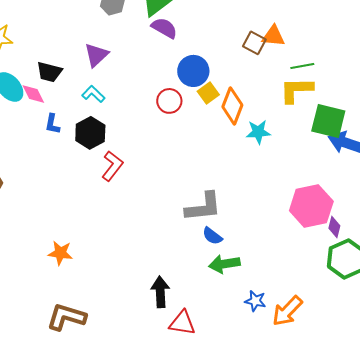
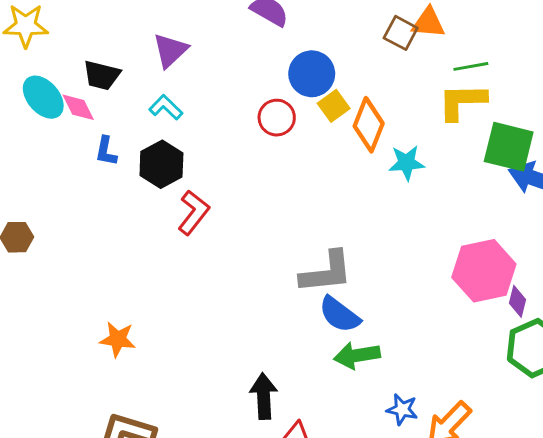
blue semicircle: (212, 236) -> (339, 315), size x1.4

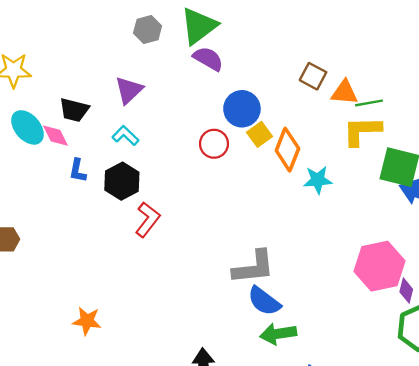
orange triangle: (428, 23) -> (345, 92), moved

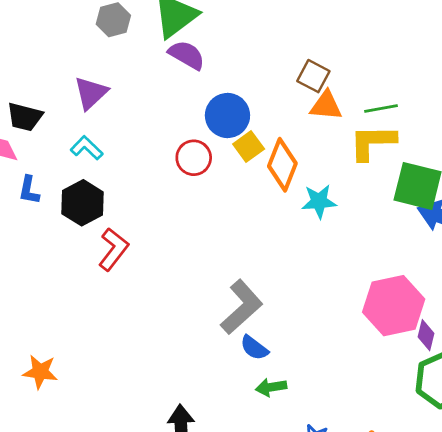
orange triangle: (345, 92) -> (326, 106), moved
gray L-shape: (254, 267) -> (242, 307), turned -36
blue semicircle: (264, 301) -> (254, 348), size x0.7
green arrow: (278, 334) -> (271, 387), size x0.7

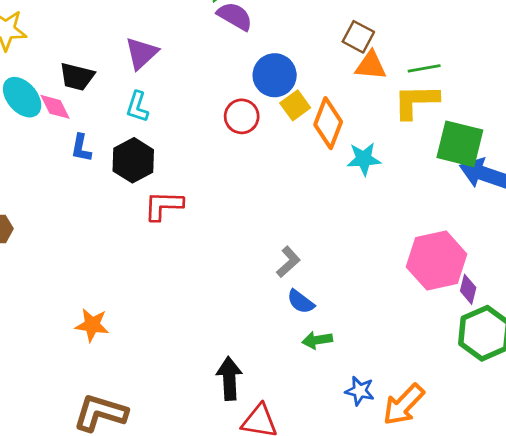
cyan L-shape: (87, 148) -> (137, 107), turned -116
red L-shape: (113, 249) -> (163, 206), turned -126
gray L-shape: (242, 307) -> (288, 262), size x0.6

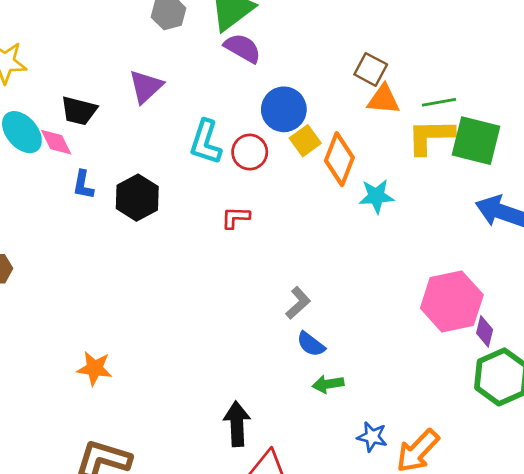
cyan L-shape: (137, 107) -> (206, 142), moved, size x1.4
green square: (460, 144) -> (476, 141), moved
red L-shape: (163, 206) -> (235, 218), moved, size x0.7

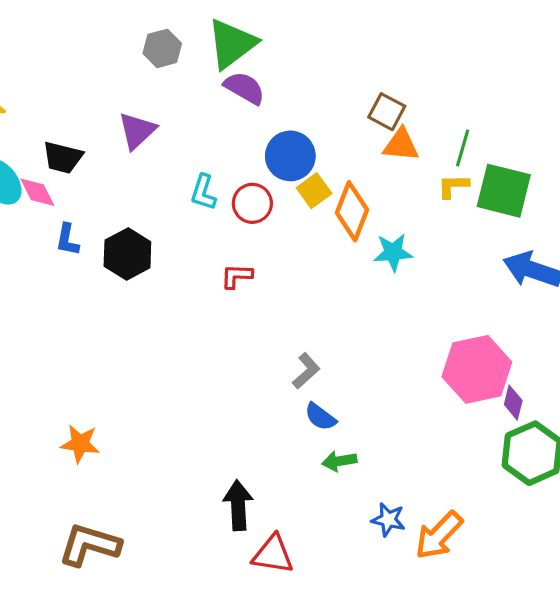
green line: (439, 102) -> (463, 148), turned -64
yellow L-shape: (430, 136) -> (453, 186), size x0.6
cyan L-shape: (206, 142) -> (203, 192), size x0.7

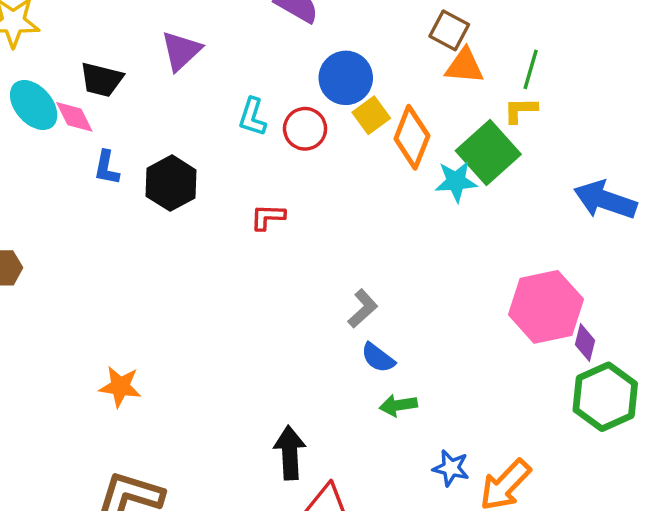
green square: (504, 191) -> (488, 153), moved, turned 34
red L-shape: (237, 276) -> (268, 217), moved

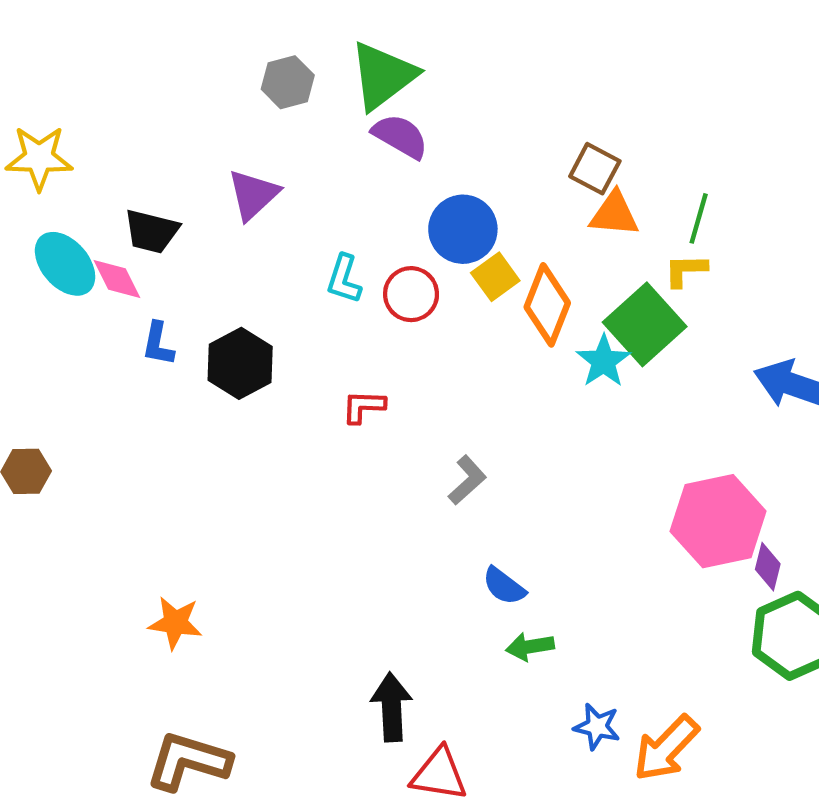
cyan star: (456, 181) -> (603, 361), turned -30
gray L-shape: (363, 309) -> (467, 480), moved

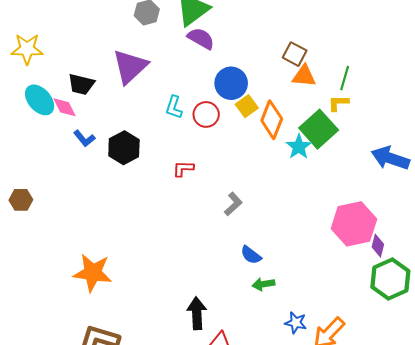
purple triangle: (253, 195) -> (130, 67), size x1.4
blue L-shape: (158, 344) -> (84, 138), turned -50
orange star: (175, 623) -> (93, 273), size x1.5

